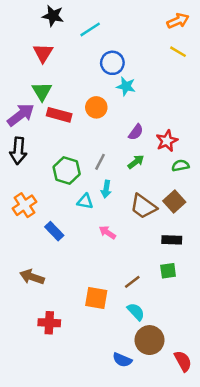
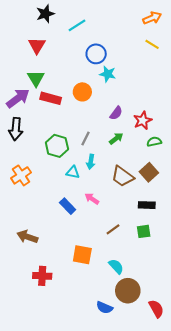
black star: (53, 16) -> (45, 14), turned -30
blue rectangle: (54, 231) -> (68, 206), moved
brown line: (132, 282) -> (113, 229), moved

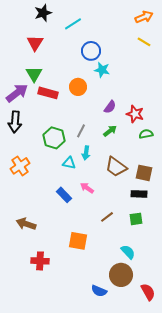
red star: (143, 120) -> (135, 114), turned -30
brown square: (149, 172) -> (144, 173), moved, turned -36
cyan semicircle: (116, 266) -> (128, 252), moved

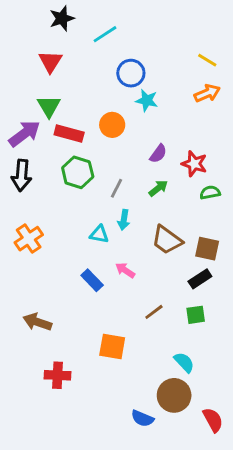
orange arrow: (144, 17) -> (207, 93), moved
green hexagon: (54, 138) -> (78, 172), moved
black rectangle: (139, 194) -> (200, 279), turned -35

